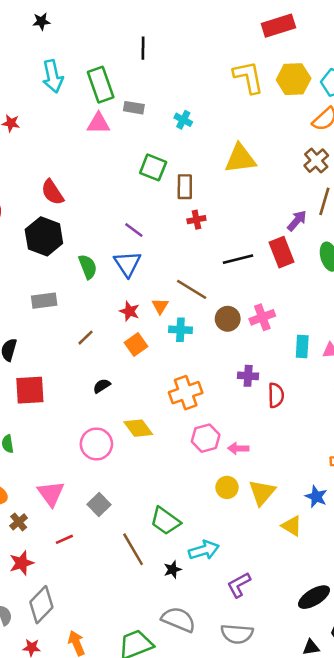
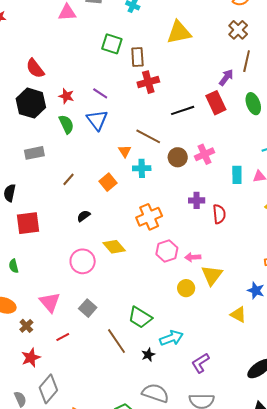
red cross: (196, 220) -> (148, 82), size x1.5
red star: (129, 311) -> (66, 96), moved
yellow triangle: (262, 492) -> (212, 275), moved

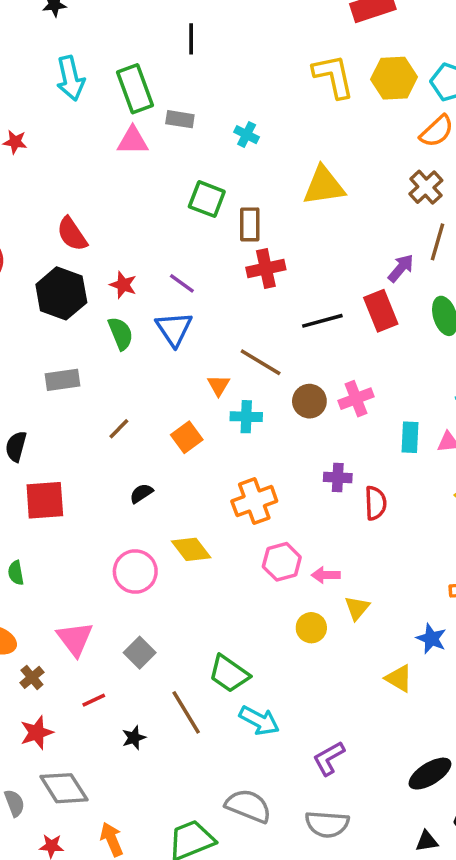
yellow triangle: (212, 275) -> (357, 608), size x0.7
cyan arrow: (171, 338) -> (259, 721), moved, turned 45
black star: (148, 355) -> (134, 738), moved
gray diamond: (48, 389) -> (64, 788), turned -76

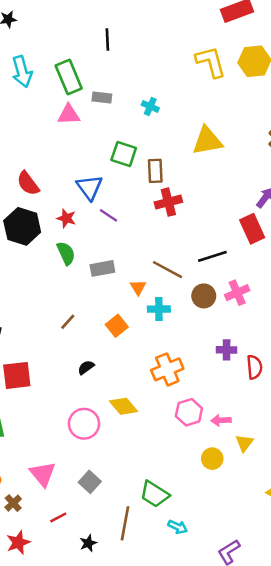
black line: (322, 321) -> (212, 256), moved
blue triangle: (174, 329) -> (90, 187), moved
gray rectangle: (63, 380) -> (102, 268), moved
brown line: (186, 712) -> (125, 523), turned 44
cyan arrow: (259, 721) -> (178, 527), size x0.7

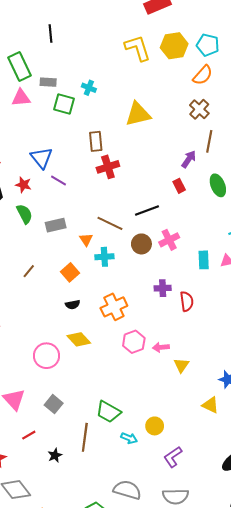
green square: (124, 154) -> (64, 104), moved
red rectangle: (252, 229) -> (179, 186), size x0.6
black semicircle: (86, 367) -> (73, 305), moved, turned -152
yellow circle: (212, 459) -> (155, 426), moved

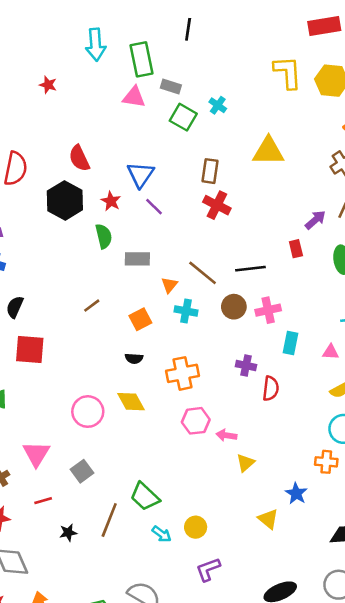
red cross: (108, 167) -> (217, 205), turned 30
cyan rectangle: (204, 260) -> (291, 343), moved

